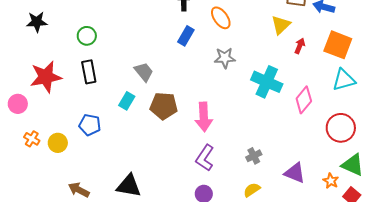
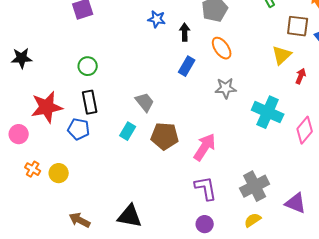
black star: (37, 22) -> (22, 58), moved
pink arrow: (204, 117) -> (205, 147), turned -144
blue pentagon: (90, 125) -> (79, 129), moved
gray cross: (254, 156) -> (255, 186), size x1.8
purple L-shape: (205, 158) -> (206, 188), turned 136

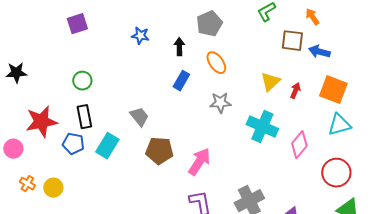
blue star: (157, 19) -> (140, 36), moved
yellow triangle: (282, 55) -> (270, 82), moved
cyan rectangle: (128, 131) -> (107, 146), moved, size x1.4

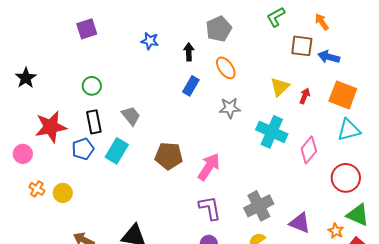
black star: (16, 73) -> (26, 78), turned -30
gray trapezoid: (139, 117) -> (131, 116), moved
blue pentagon: (73, 144) -> (83, 149), turned -30

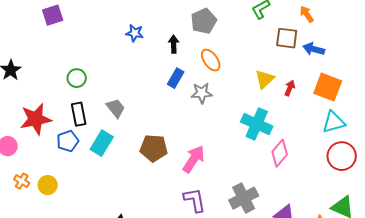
purple square: (87, 29) -> (53, 15), moved
gray star: (230, 108) -> (202, 93), moved
pink diamond: (309, 150) -> (280, 153), moved
red circle: (346, 178) -> (342, 156), moved

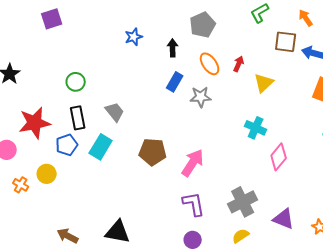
blue star: (135, 33) -> (134, 37), turned -30
red arrow: (290, 88) -> (239, 64), moved
cyan cross: (257, 124) -> (256, 128), size x0.7
yellow circle: (48, 185) -> (47, 174), moved

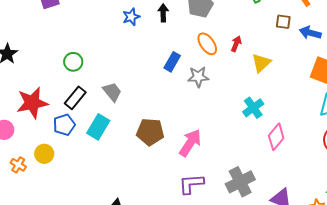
brown square: (286, 42) -> (283, 22), size x0.7
black arrow: (173, 48) -> (163, 13), moved
black rectangle: (78, 118) -> (75, 98), turned 50
cyan cross: (256, 128) -> (253, 108), turned 30
purple L-shape: (194, 204) -> (191, 184), turned -84

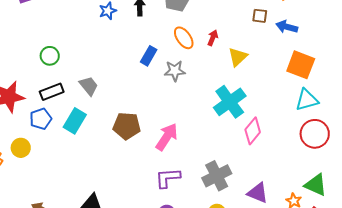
black rectangle: (75, 98) -> (52, 92), turned 30
cyan cross: (253, 108) -> (230, 102), size x1.5

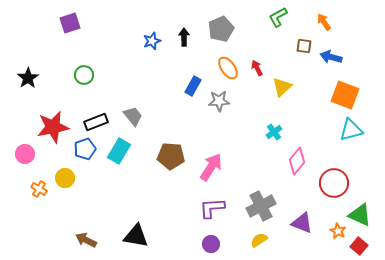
red arrow: (213, 38) -> (257, 68), turned -49
green circle: (50, 56) -> (84, 75), moved
cyan cross: (230, 102) -> (274, 132), size x0.5
red circle: (315, 134) -> (334, 183), moved

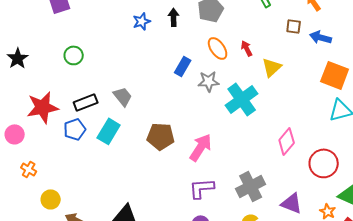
cyan cross: (274, 132) -> (242, 99), moved, size x2.0
yellow circle: (65, 178) -> (51, 199), moved

